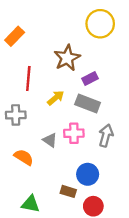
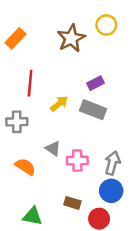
yellow circle: (100, 24) -> (106, 25), size x0.7
brown star: (67, 58) -> (71, 38), moved
pink cross: (74, 133) -> (77, 161), moved
gray arrow: (106, 136) -> (112, 163), moved
blue circle: (88, 174) -> (111, 191), moved

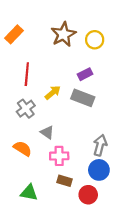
yellow circle: (106, 25) -> (95, 40), moved
gray cross: (17, 122) -> (26, 109), moved, turned -36
pink cross: (77, 161) -> (59, 156), moved

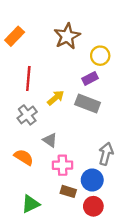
yellow circle: (95, 40) -> (100, 56), moved
blue circle: (99, 170) -> (92, 180), moved
green triangle: (29, 193) -> (31, 204), turned -36

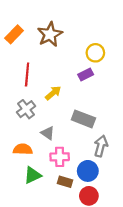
brown star: (67, 36) -> (50, 34), moved
gray rectangle: (88, 104) -> (83, 119), moved
orange semicircle: (24, 157) -> (23, 149), turned -30
green triangle: (31, 204) -> (33, 175), moved

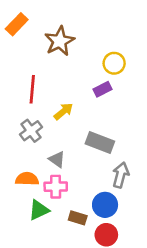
orange rectangle: (14, 34) -> (17, 24), moved
pink cross: (60, 157) -> (56, 187), moved

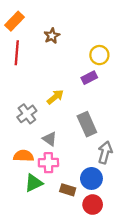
brown star: (60, 41) -> (52, 36), size x0.6
red line: (32, 89) -> (17, 53), moved
gray rectangle: (100, 142) -> (87, 124), turned 45

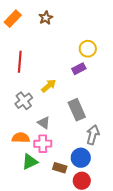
brown star: (52, 36) -> (46, 18), moved
red line: (17, 53) -> (20, 62), moved

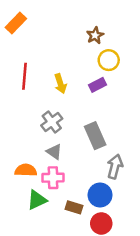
brown star: (46, 18) -> (95, 35), moved
yellow arrow: (49, 86) -> (60, 84), moved, turned 112
gray cross: (24, 101) -> (52, 122), moved

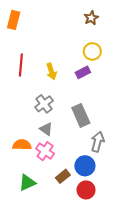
orange rectangle: (16, 23) -> (14, 20), turned -30
brown star: (95, 35) -> (91, 18), moved
pink cross: (53, 178) -> (45, 151), turned 36
green triangle: (37, 200) -> (27, 183), moved
brown rectangle: (74, 207) -> (63, 176), turned -56

